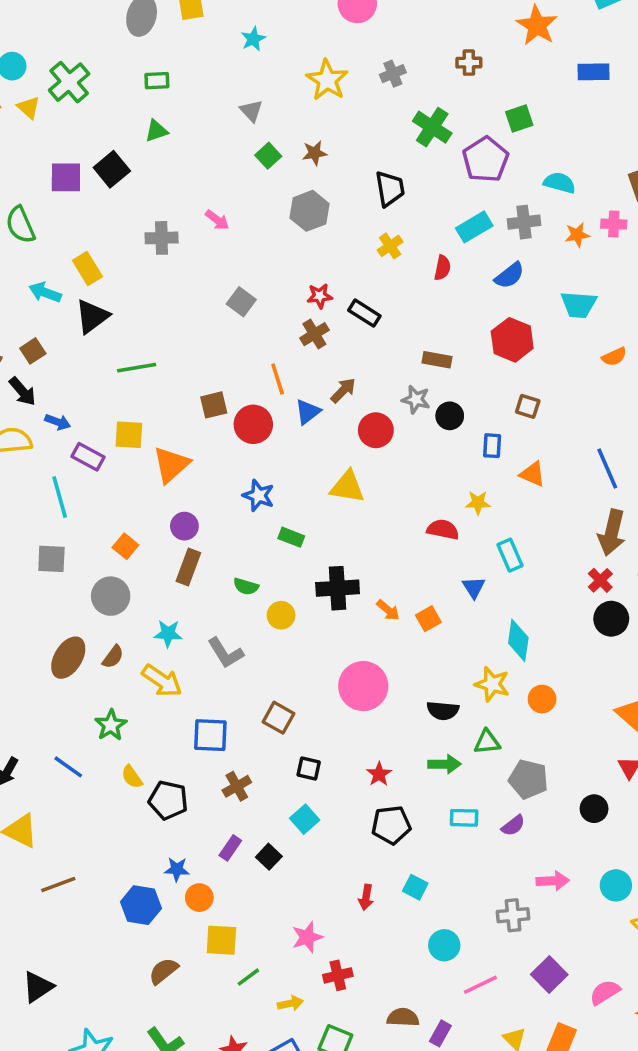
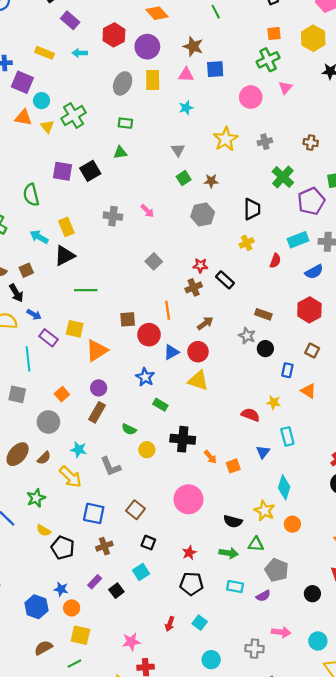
blue triangle: (308, 412) -> (171, 352), moved
red circle: (376, 430) -> (198, 352), moved
yellow semicircle: (132, 777) -> (44, 530), turned -32
green line: (248, 977) -> (74, 664), moved

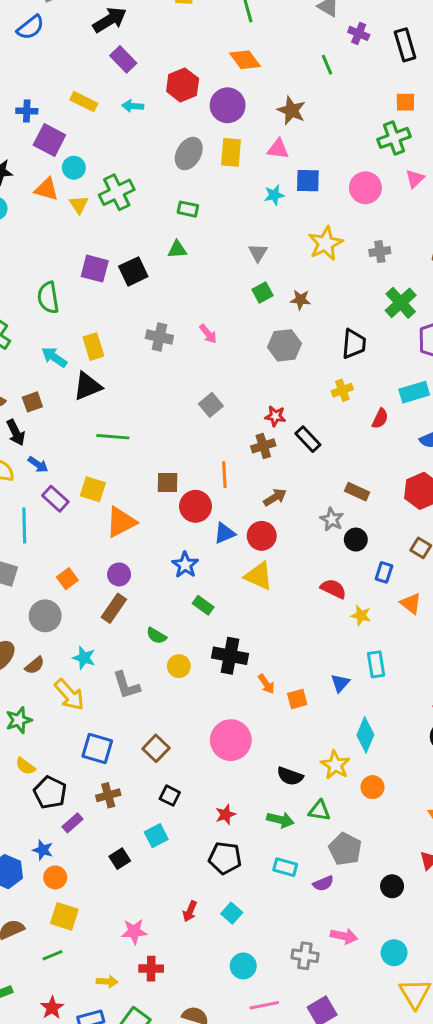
blue square: (215, 69) -> (308, 181), moved
red semicircle: (250, 415) -> (333, 589), moved
purple rectangle: (95, 582) -> (72, 823), moved

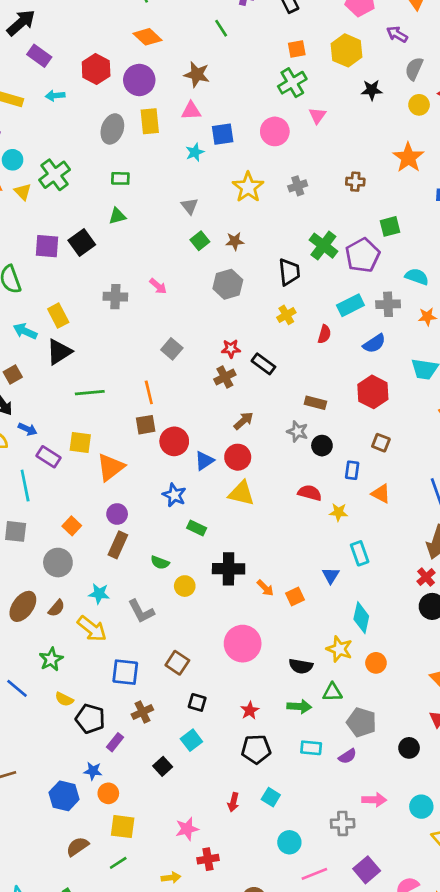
green cross: (401, 303) -> (323, 246), moved
orange line: (224, 475) -> (149, 392), moved

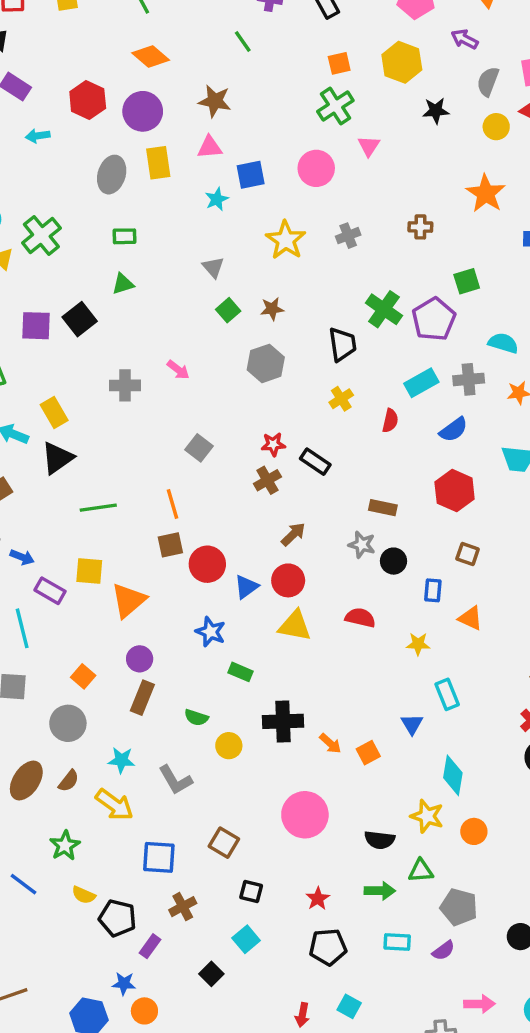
red semicircle: (310, 493) -> (360, 618), moved

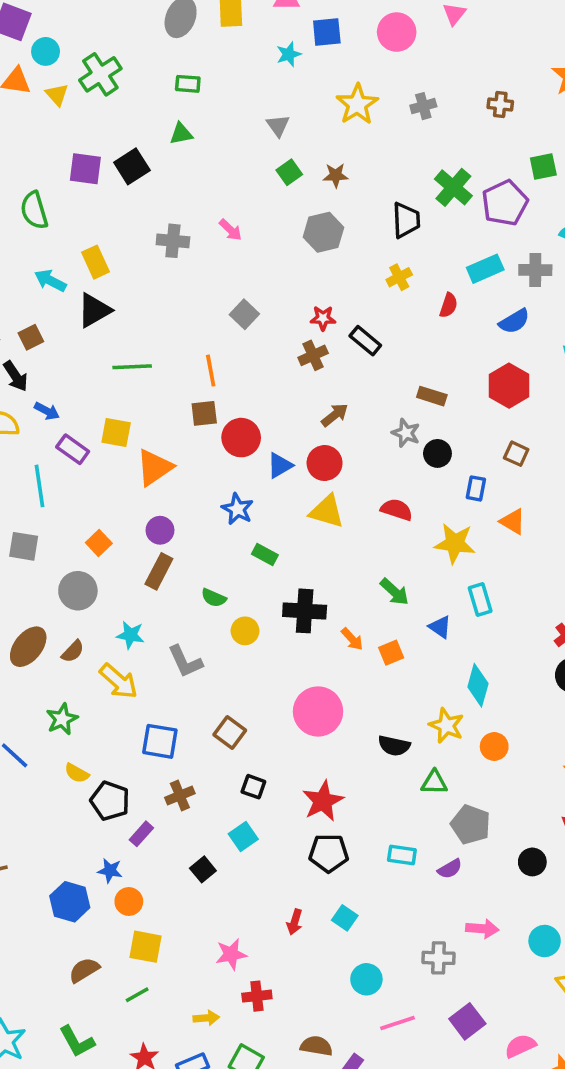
yellow star: (418, 644) -> (455, 543), size x1.6
blue triangle: (412, 724) -> (440, 627), turned -30
green arrow: (380, 891) -> (394, 592), moved, turned 36
red star: (318, 899) -> (323, 801), size x1.6

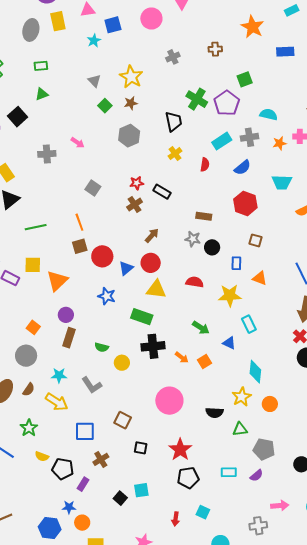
yellow star: (357, 104) -> (131, 77), moved
green rectangle: (265, 554) -> (142, 317), moved, size x1.5
yellow star: (446, 726) -> (242, 397), turned 30
cyan square: (243, 837) -> (141, 490), moved, turned 35

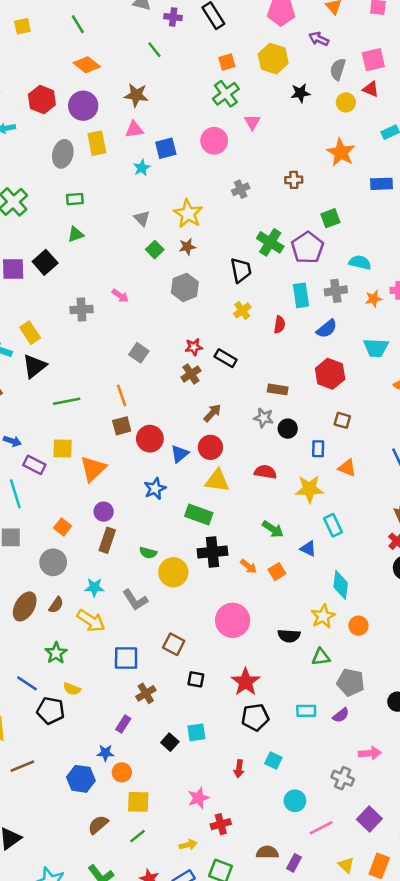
cyan rectangle: (222, 141) -> (301, 295), turned -66
blue star: (107, 296) -> (155, 489), turned 30
yellow circle: (122, 363) -> (173, 572), size x1.5
black pentagon: (63, 469) -> (51, 711), moved
gray cross: (258, 526) -> (343, 778), turned 30

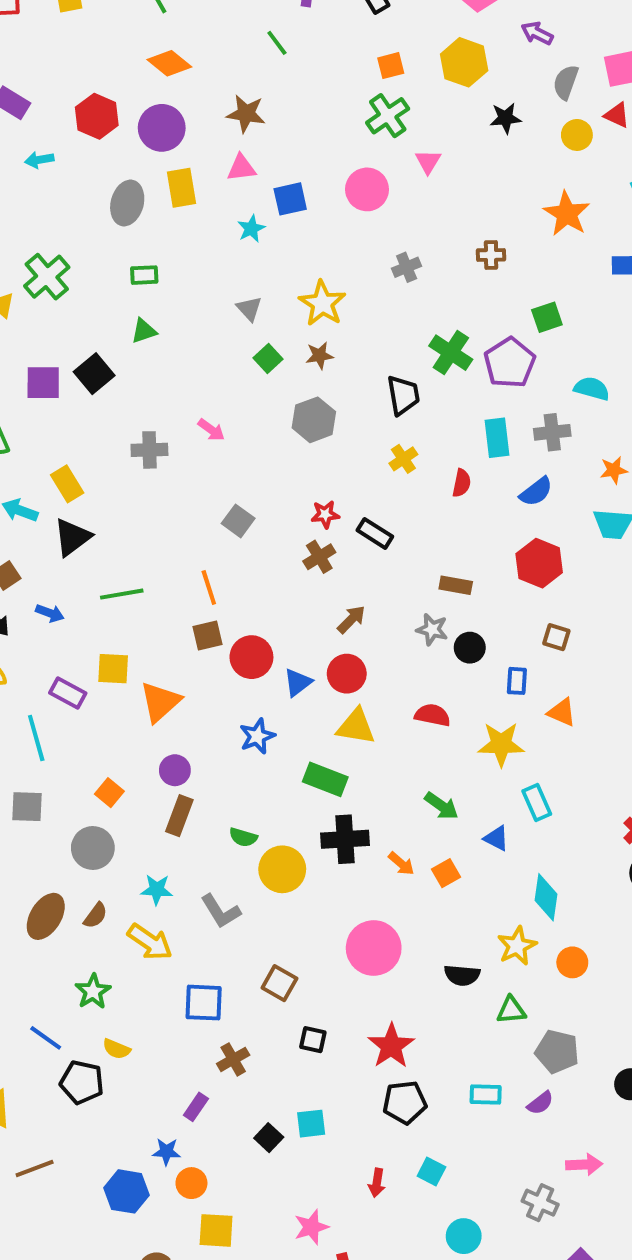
orange star: (374, 299) -> (614, 470), moved
blue arrow: (12, 441) -> (50, 613), moved

